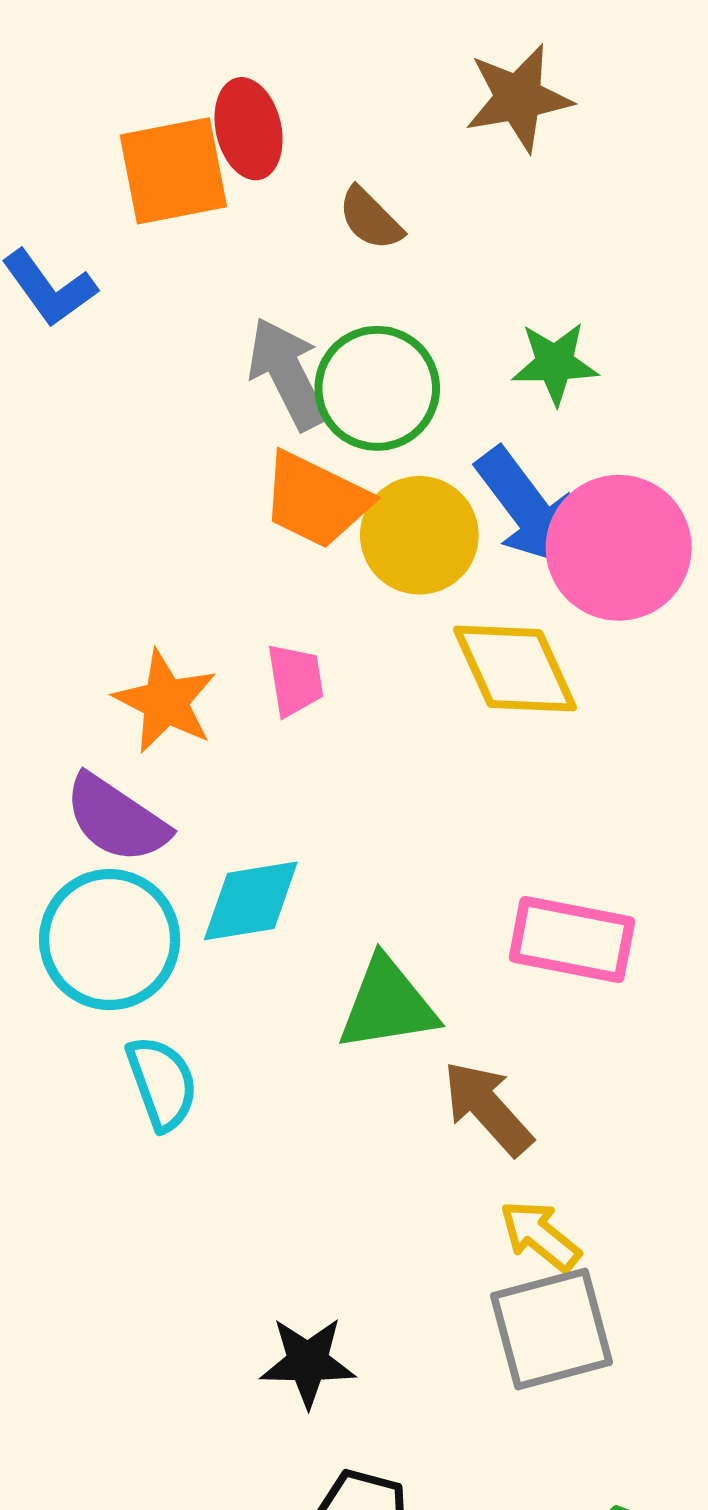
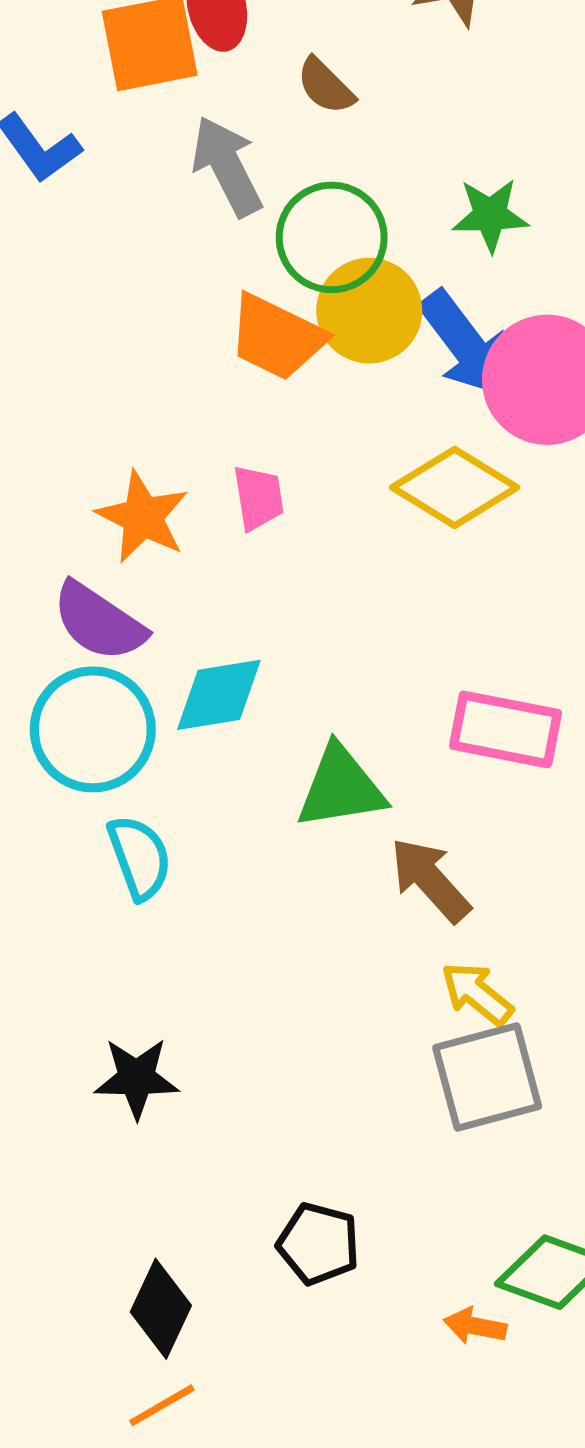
gray arrow: (287, 374) -> (227, 166), moved
yellow circle: (419, 535) -> (369, 311), moved
yellow diamond: (515, 668) -> (455, 487), turned -34
black star: (308, 1362) -> (136, 1078), moved

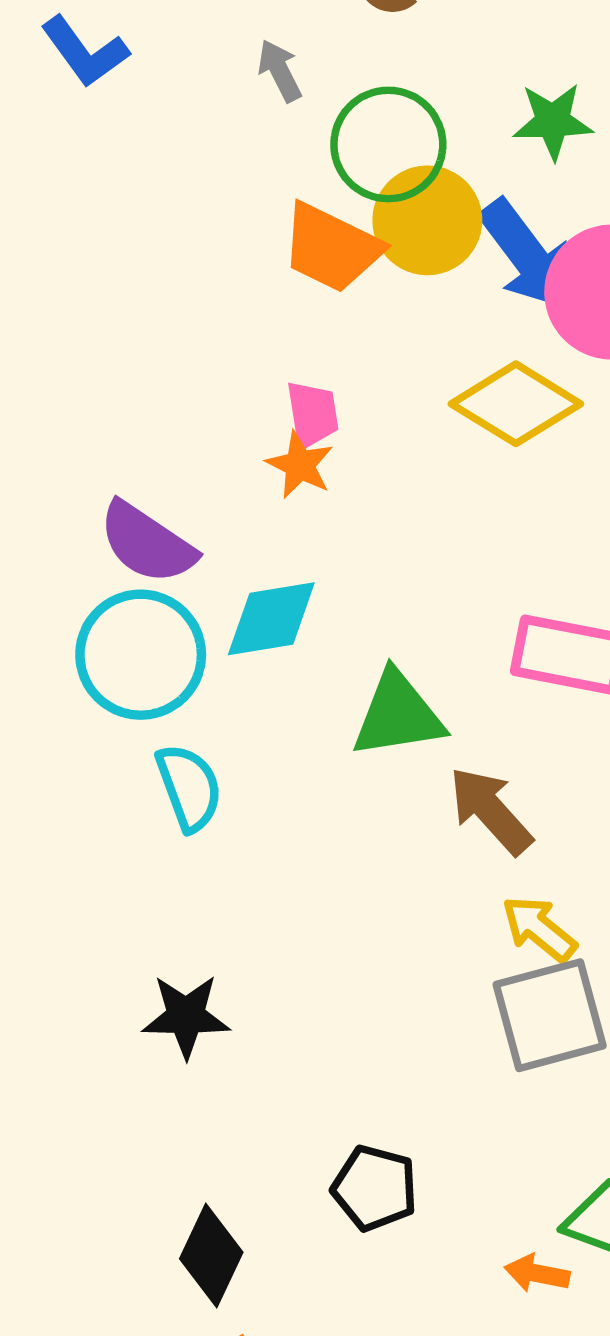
gray arrow: (227, 166) -> (280, 71), size x0.6
orange star: (143, 517) -> (300, 465), moved, size x0.7

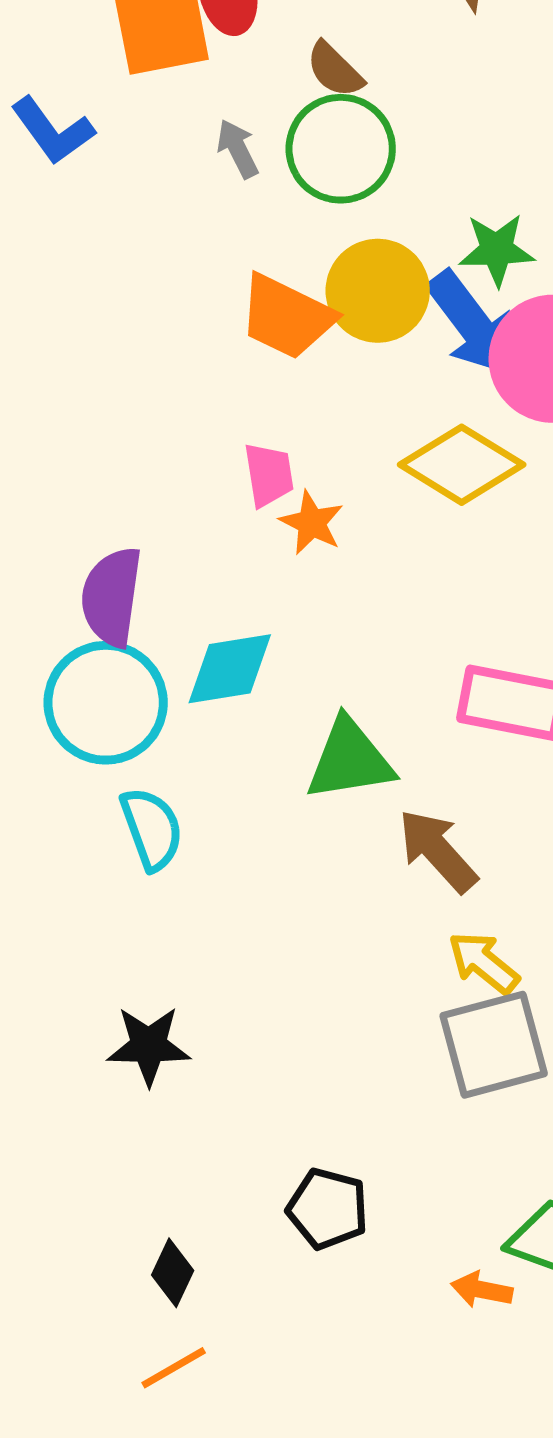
green star: (553, 121) -> (497, 250), moved
green circle: (388, 144) -> (341, 149), moved
orange star: (300, 465) -> (312, 523), moved
purple semicircle: (147, 543) -> (112, 597), turned 64
black diamond: (211, 1255) -> (173, 1273), size x0.7

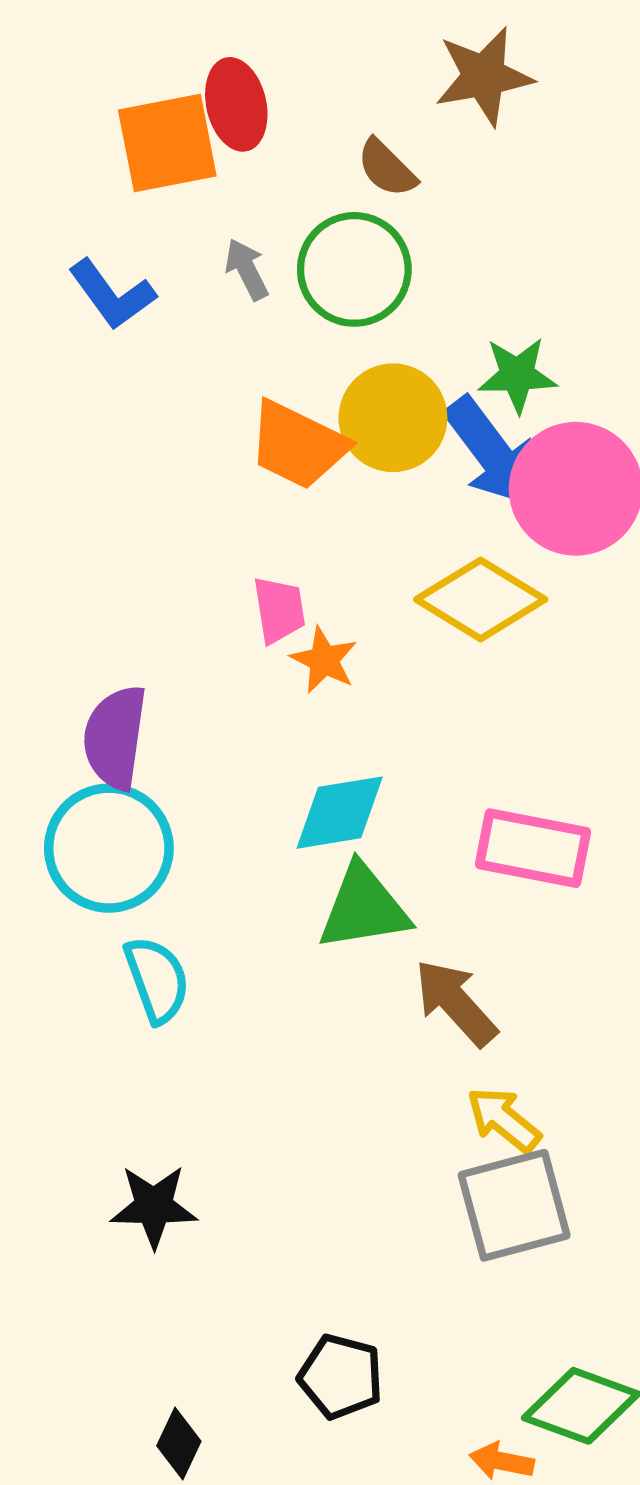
brown semicircle: (335, 70) -> (387, 168), moved
blue L-shape: (53, 131) -> (112, 294), moved
cyan diamond: (230, 669) -> (340, 813), moved

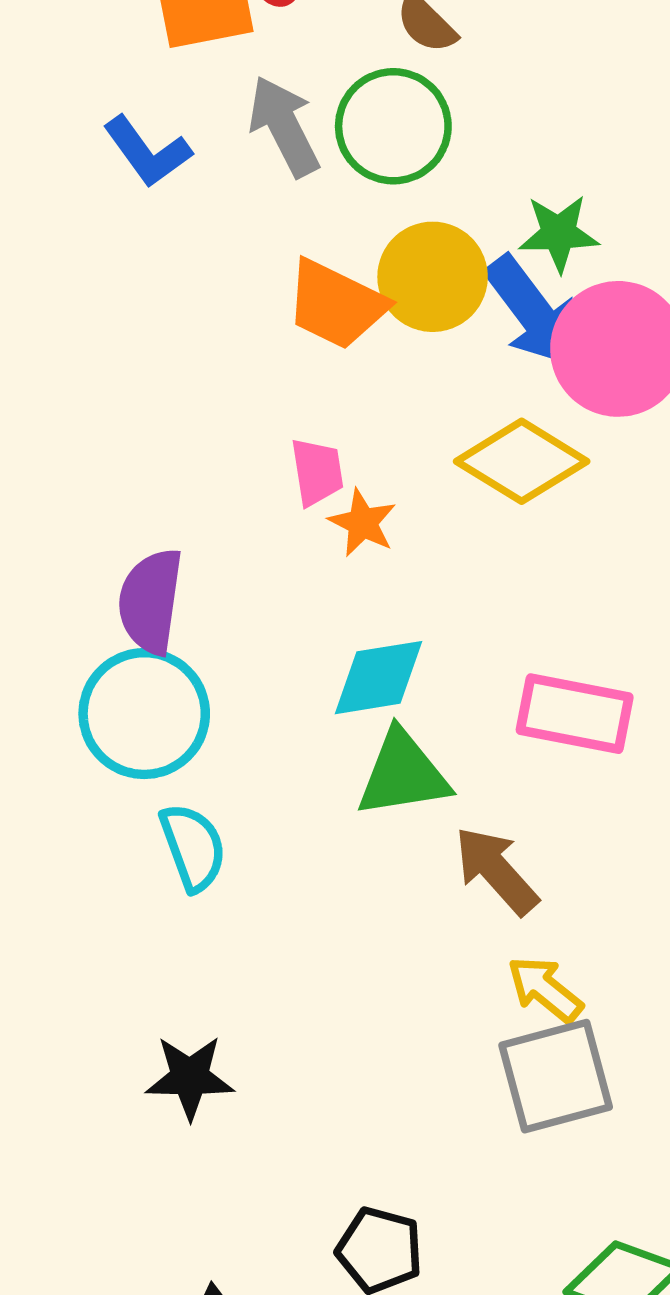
gray arrow: (247, 269) -> (284, 126), size x1.6

